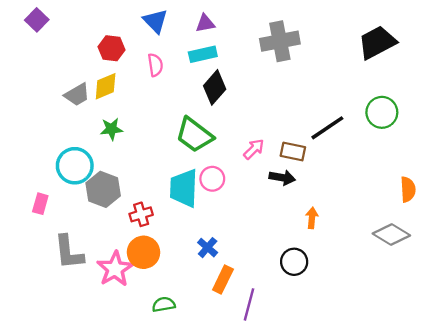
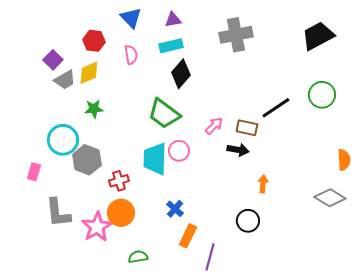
purple square: (37, 20) -> (53, 60), moved

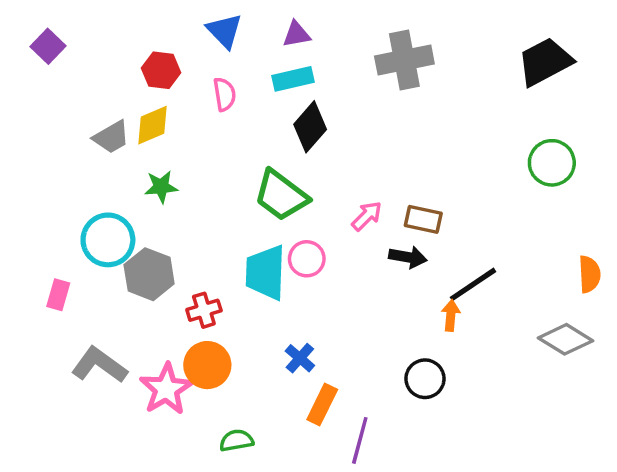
purple square: (53, 60) -> (48, 46), moved
black line: (276, 108) -> (473, 284), moved
gray L-shape: (58, 213) -> (99, 365), turned 132

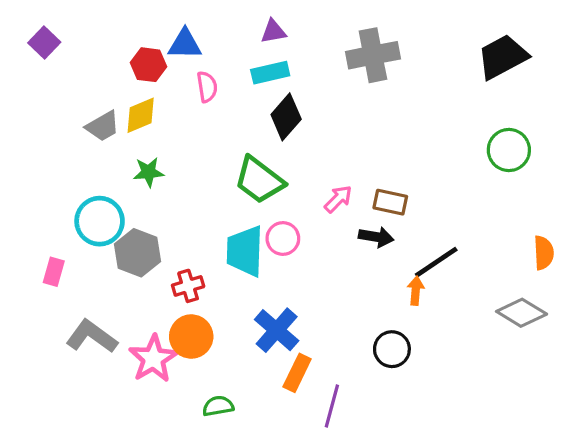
blue triangle: (224, 31) -> (185, 44), moved, turned -45
blue cross: (300, 358) -> (277, 330), size x1.6

